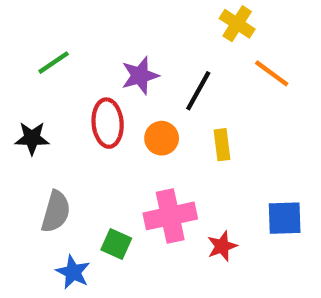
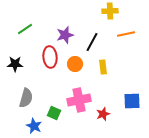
yellow cross: (237, 24) -> (110, 11), turned -35
orange line: (272, 73) -> (126, 34), turned -48

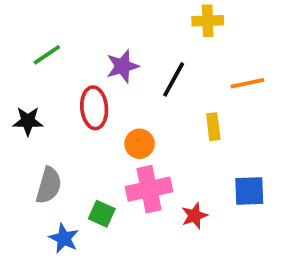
orange line: (126, 34) -> (247, 83), moved
orange circle: (75, 64) -> (140, 144), moved
yellow rectangle: (103, 67) -> (213, 127), moved

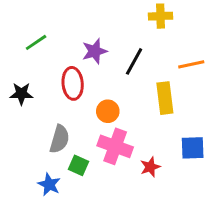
yellow rectangle: (213, 127) -> (165, 98), size x1.5
gray semicircle: (49, 185) -> (59, 139), moved
pink cross: (149, 189) -> (115, 146), turned 32

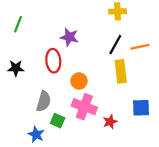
green line: (36, 42) -> (18, 24), moved, turned -35
purple star: (95, 51) -> (69, 37), turned 30
black line: (134, 61) -> (115, 45), moved

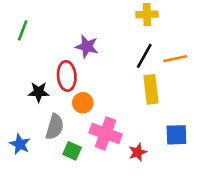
black star: (16, 68) -> (39, 92), moved
orange circle: (79, 81) -> (83, 103), moved
blue star: (36, 135) -> (20, 144), moved

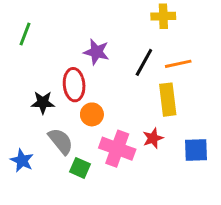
black line: (144, 56) -> (144, 62), moved
orange line: (175, 59) -> (178, 64), moved
gray semicircle: (55, 127) -> (61, 141), turned -55
red star: (138, 152) -> (153, 138), moved

